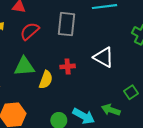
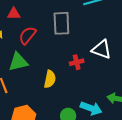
green triangle: (24, 66) -> (18, 62), moved
red cross: (68, 66) -> (77, 62), moved

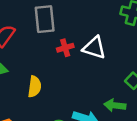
red cross: (77, 62) -> (65, 48), moved

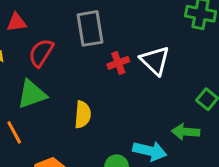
white triangle: (94, 48) -> (155, 61), turned 30

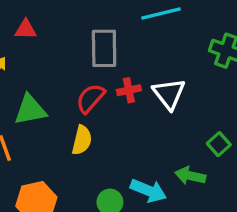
red semicircle: (41, 53) -> (90, 98), moved

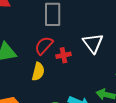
red cross: (129, 90) -> (63, 55), moved

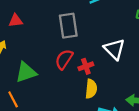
yellow semicircle: (38, 72) -> (91, 89), moved

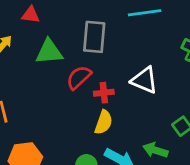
white triangle: (114, 49) -> (144, 80), turned -35
green triangle: (26, 72) -> (49, 52), moved

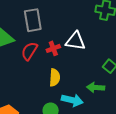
red cross: (104, 93) -> (53, 48), moved

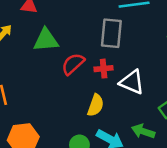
gray rectangle: (33, 20) -> (111, 33), moved
white triangle: (75, 41) -> (132, 82), moved

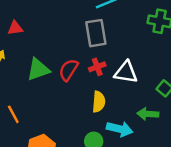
green triangle: (46, 40) -> (38, 69), moved

